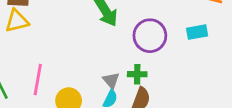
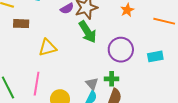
yellow triangle: (17, 21) -> (48, 48), moved
cyan rectangle: (197, 32) -> (155, 56), moved

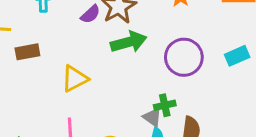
green arrow: (88, 32) -> (129, 42), turned -60
green cross: (112, 79) -> (165, 105), moved

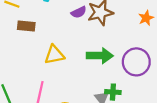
green arrow: (129, 42) -> (100, 56), moved

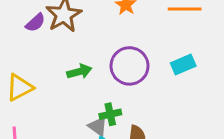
green arrow: (100, 56) -> (79, 72), size x0.7

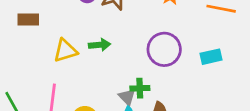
green arrow: (79, 72) -> (100, 45), moved

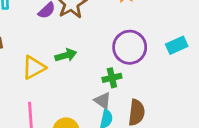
green cross: (140, 88) -> (112, 78), moved

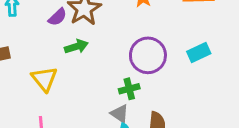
green arrow: (66, 55) -> (76, 47), moved
yellow triangle: (34, 67) -> (44, 79), turned -40

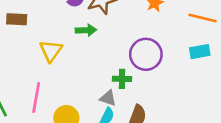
cyan rectangle: (199, 53) -> (200, 52), moved
gray triangle: (120, 114) -> (108, 98), turned -30

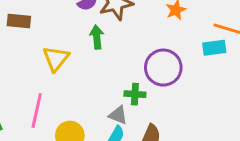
green arrow: (86, 30) -> (97, 37), turned -96
cyan rectangle: (200, 52) -> (214, 48), moved

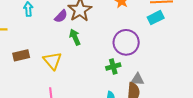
brown rectangle: (19, 21) -> (21, 55), moved
gray triangle: (118, 115) -> (137, 79), moved

